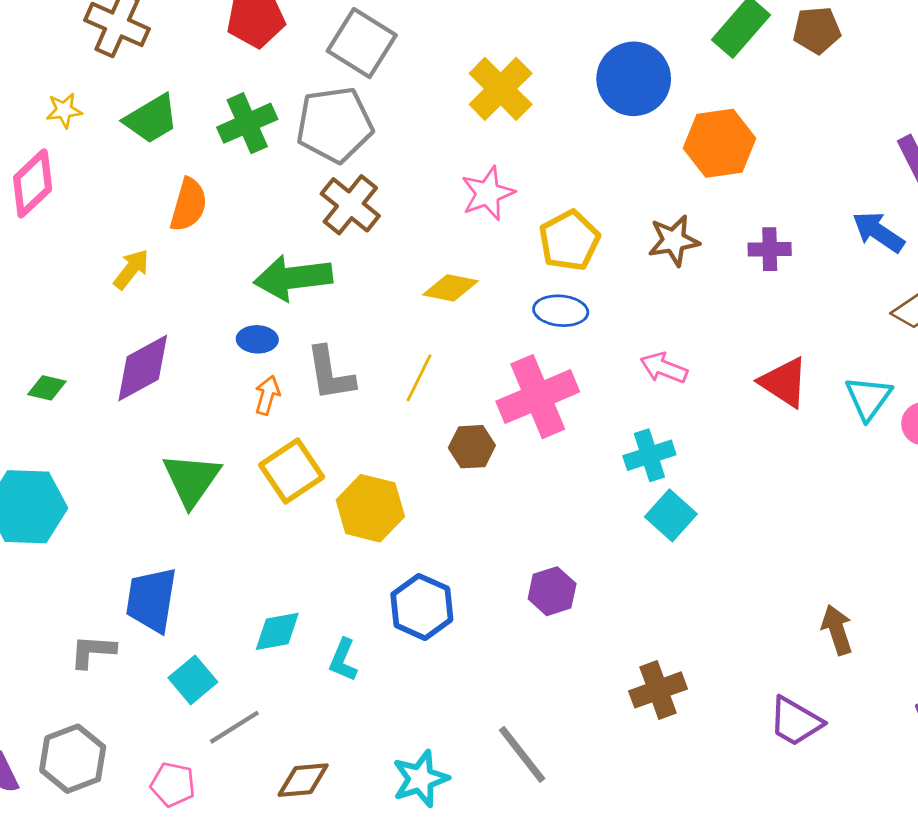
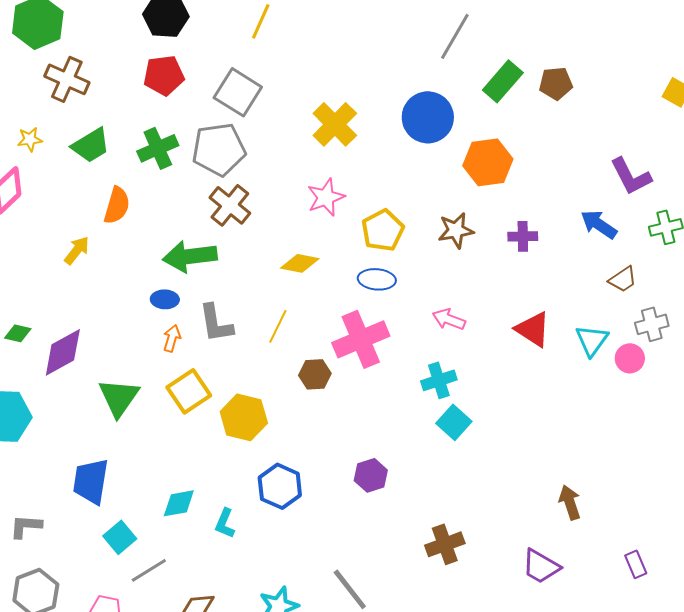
purple diamond: (143, 368) -> (63, 352), moved
gray L-shape: (93, 651) -> (26, 526), moved

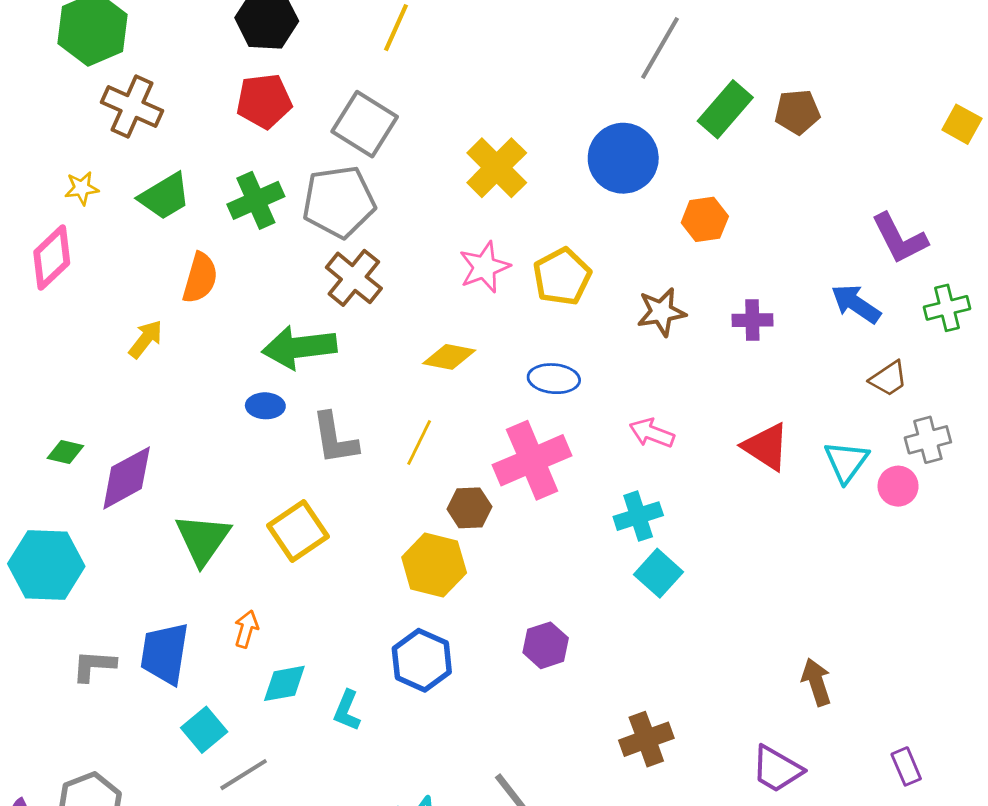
orange hexagon: (488, 162) -> (705, 219), size x0.7
yellow pentagon: (383, 230) -> (562, 277), moved
orange arrow: (172, 338) -> (246, 629), moved
yellow hexagon: (244, 417) -> (434, 565), moved
gray L-shape: (26, 526) -> (94, 666), moved

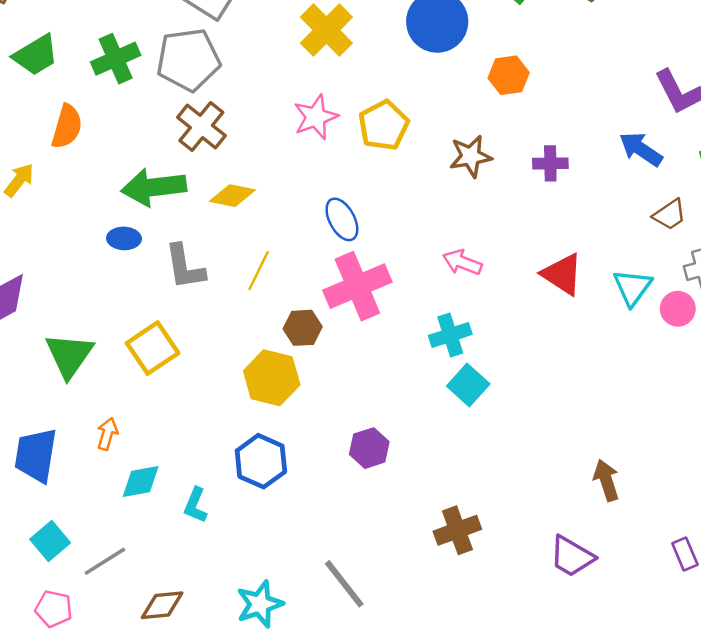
yellow diamond: (449, 357) -> (232, 196), moved
blue ellipse: (554, 379) -> (342, 219), moved, turned 57
cyan square: (204, 730) -> (50, 541), moved

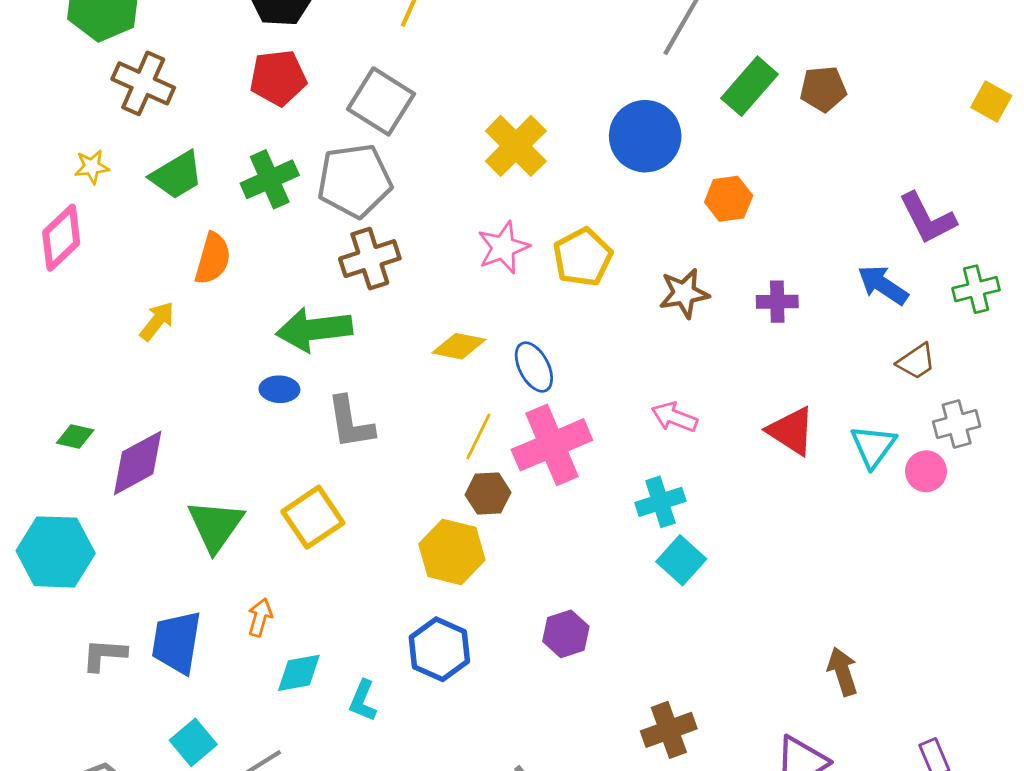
brown cross: (201, 127) -> (370, 259), turned 33
yellow diamond: (232, 196) -> (459, 346), moved
yellow line: (259, 271) -> (478, 437), moved

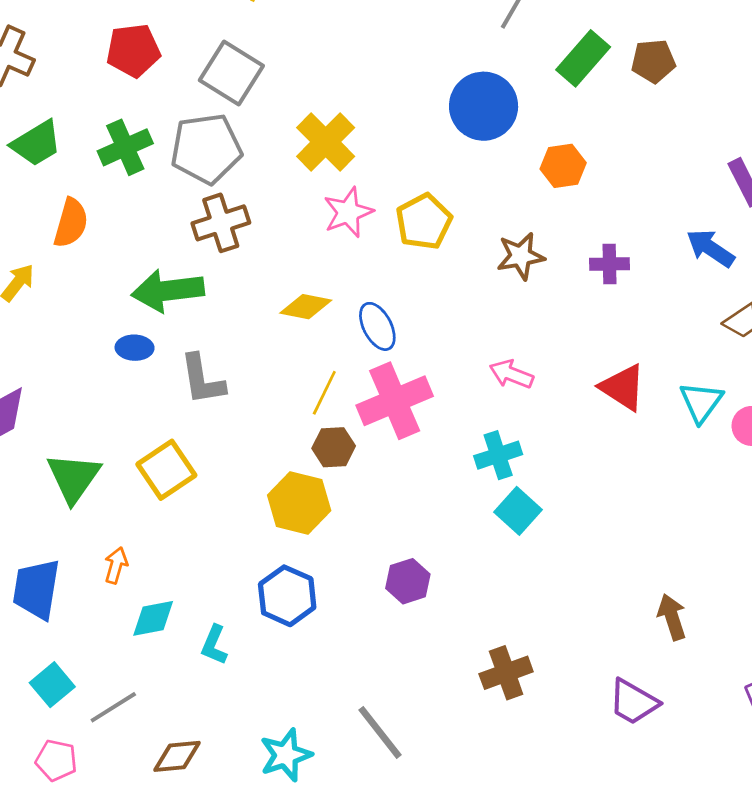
yellow cross: (516, 146) -> (326, 142), moved

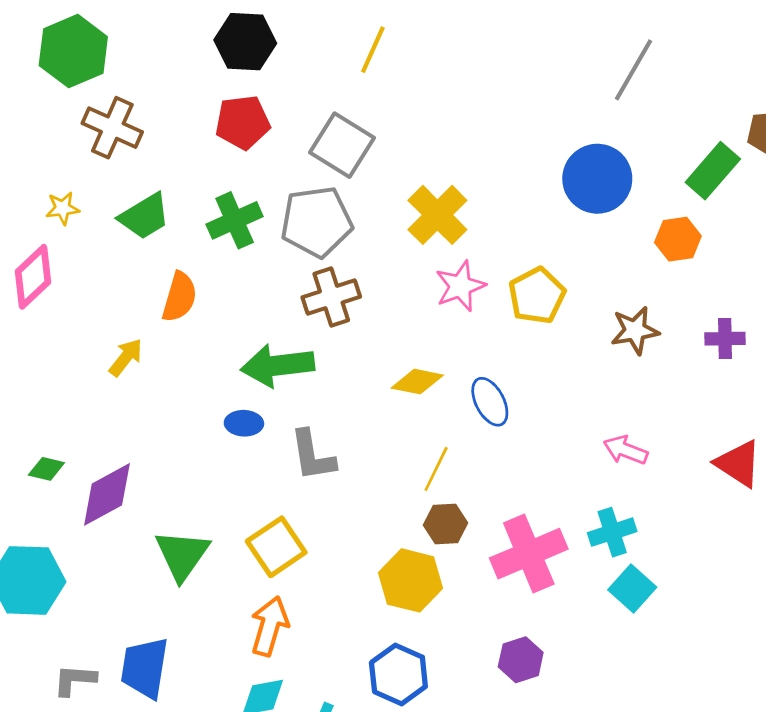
green rectangle: (583, 58) -> (713, 171), moved
pink cross: (395, 401) -> (529, 554), moved
orange arrow: (116, 565) -> (269, 626), moved, size x1.6

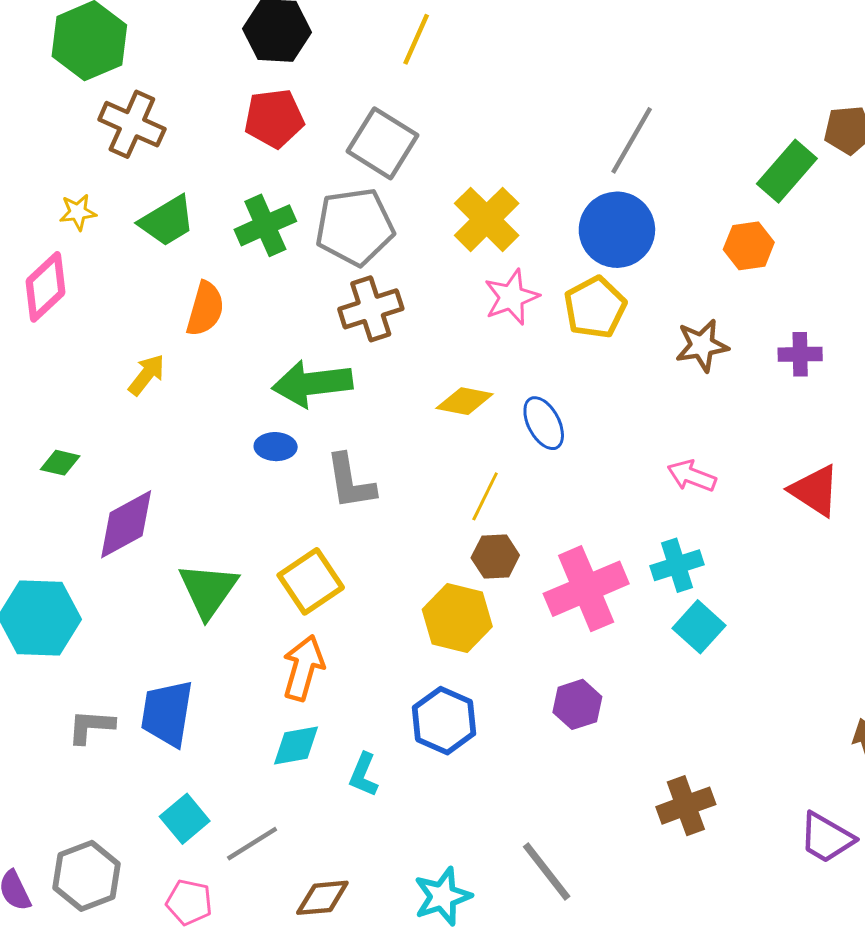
gray line: (634, 70) -> (632, 140), moved
blue circle: (597, 179) -> (617, 230), moved
green diamond: (46, 469) -> (60, 463), moved

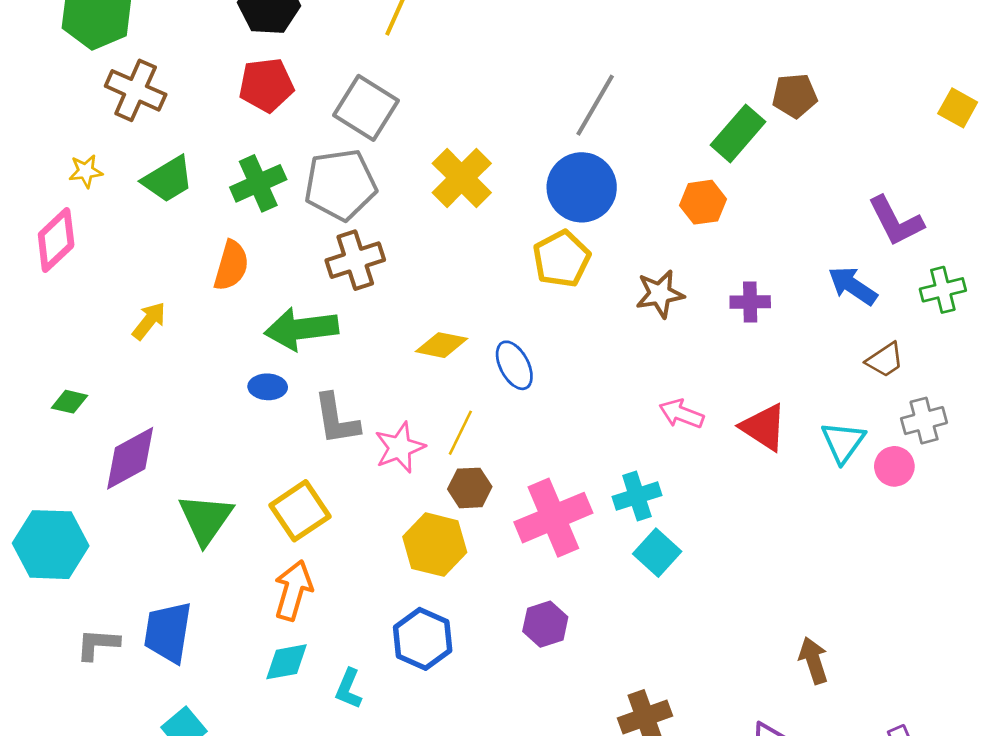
pink star: (511, 297) -> (400, 448), moved
orange semicircle: (205, 309) -> (231, 266), moved
pink arrow: (692, 476) -> (681, 414), moved

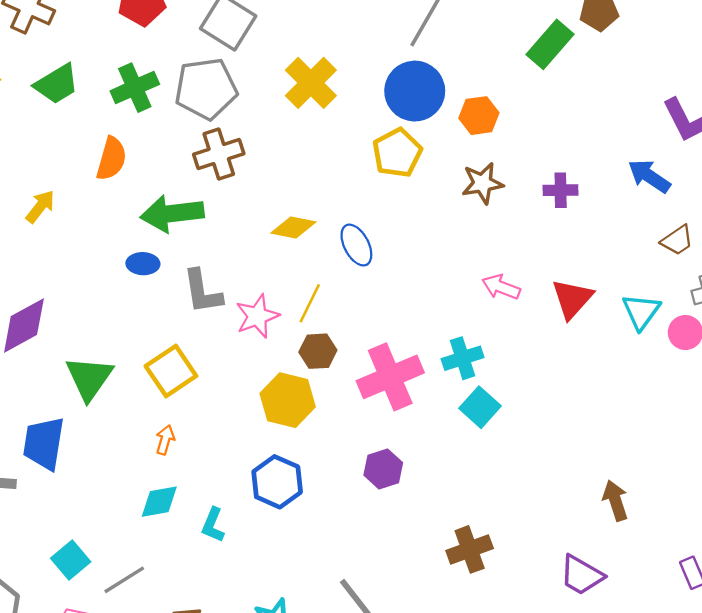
orange hexagon: (703, 202) -> (479, 116), moved
red triangle: (764, 427) -> (572, 299), turned 39
orange arrow: (293, 590) -> (165, 440), size x0.6
blue trapezoid: (168, 632) -> (44, 443), moved

